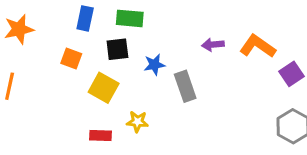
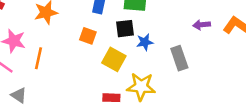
blue star: (154, 65) -> (145, 42), moved
yellow star: (137, 122) -> (141, 87), size x1.6

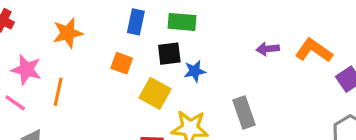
gray rectangle: (179, 58) -> (244, 112), moved

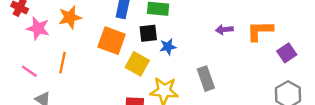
orange L-shape: (314, 50) -> (260, 31), turned -36
orange square: (122, 63) -> (112, 41), size x1.6
pink star: (26, 70) -> (38, 28), moved

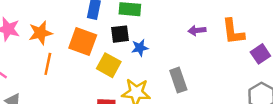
orange star: (70, 17) -> (40, 33), moved
orange L-shape: (260, 31) -> (233, 32), turned -96
orange line: (62, 63) -> (48, 64), moved

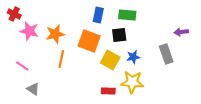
blue star: (140, 48) -> (133, 57), moved
gray rectangle: (178, 80) -> (166, 54), moved

